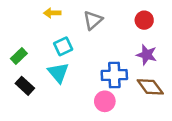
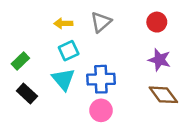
yellow arrow: (52, 13) -> (63, 23), moved
blue cross: (114, 75) -> (101, 79), moved
pink circle: (105, 101) -> (101, 110), moved

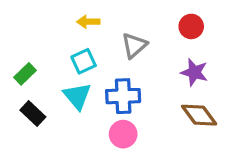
gray triangle: (101, 22) -> (134, 45), moved
yellow arrow: (63, 23) -> (88, 22), moved

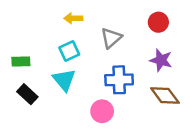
green rectangle: (25, 74) -> (21, 61), turned 42
blue cross: (123, 96) -> (119, 80), moved

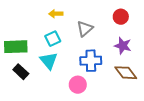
green rectangle: (21, 61) -> (16, 47), size x1.6

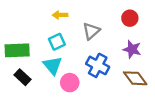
blue cross: (91, 61) -> (98, 65), turned 30
pink circle: (78, 85) -> (70, 83), moved

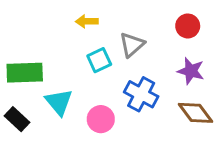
cyan square: (57, 42) -> (99, 60), moved
cyan triangle: (53, 65) -> (59, 102), moved
black rectangle: (22, 77) -> (17, 119), moved

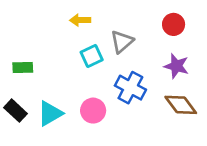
green rectangle: (25, 73) -> (23, 67), size x0.6
cyan triangle: (59, 102) -> (50, 113), moved, turned 40

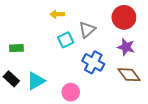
red circle: (174, 24) -> (124, 17), size x1.5
pink circle: (93, 111) -> (71, 92), moved

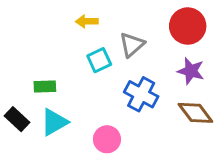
green rectangle: (16, 48) -> (45, 87), moved

